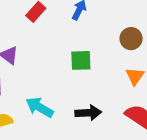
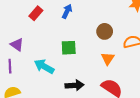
cyan arrow: (39, 107) -> (44, 66), moved

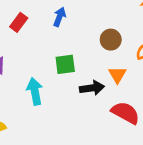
cyan arrow: (44, 66) -> (35, 91), turned 54
black arrow: (75, 85) -> (92, 88), moved

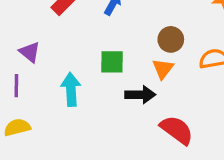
orange triangle: (117, 75) -> (163, 69), moved

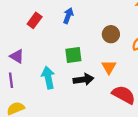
orange triangle: (163, 69) -> (109, 67), moved
black arrow: (140, 95) -> (83, 79), moved

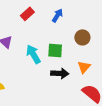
brown circle: (111, 34) -> (82, 37), moved
cyan arrow: (48, 78) -> (33, 54), moved, turned -30

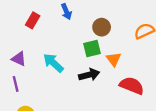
blue arrow: (57, 15) -> (66, 12), turned 144
green square: (55, 50) -> (92, 49), moved

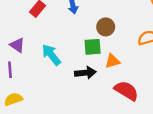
orange triangle: (114, 59) -> (113, 61), turned 42

